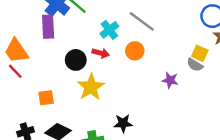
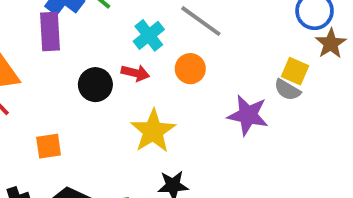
purple star: (170, 80) -> (248, 115), size x1.5
yellow star: (91, 87) -> (153, 131), moved

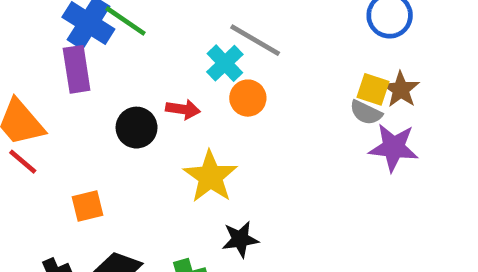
cyan cross: (149, 35) -> (225, 63), moved
brown star: (331, 44) -> (401, 90), moved
purple star: (248, 115) -> (394, 147), moved

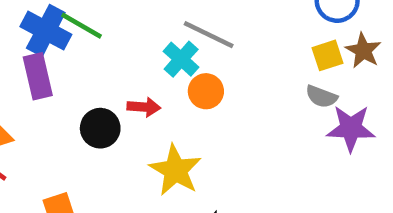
yellow square: (373, 89) -> (328, 55), moved, turned -32
brown star: (401, 90) -> (363, 51), moved

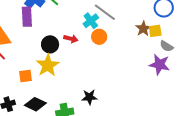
brown star: (363, 51) -> (143, 29), moved
gray semicircle: (321, 97) -> (167, 46), moved
yellow star: (175, 170) -> (48, 65), moved

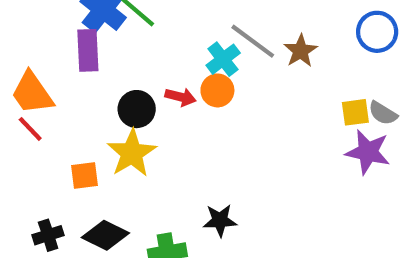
brown star: (143, 29) -> (301, 51), moved
yellow square: (155, 31) -> (355, 112), moved
orange circle: (99, 37) -> (217, 90), moved

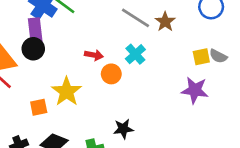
cyan cross: (223, 59) -> (135, 54), moved
orange circle: (217, 90) -> (111, 74), moved
black circle: (137, 109) -> (33, 49), moved
purple star: (368, 152) -> (195, 90), moved

